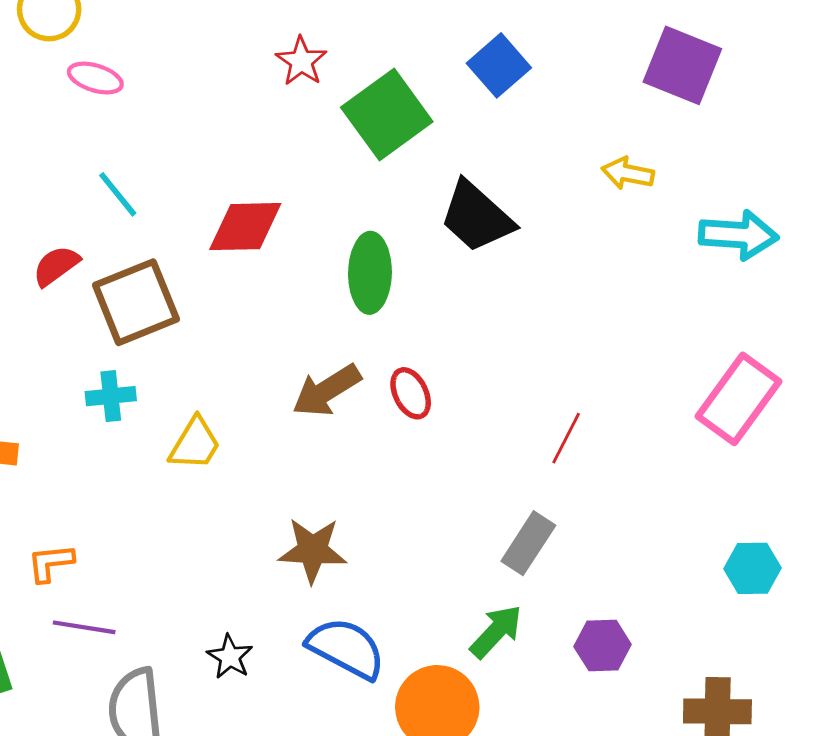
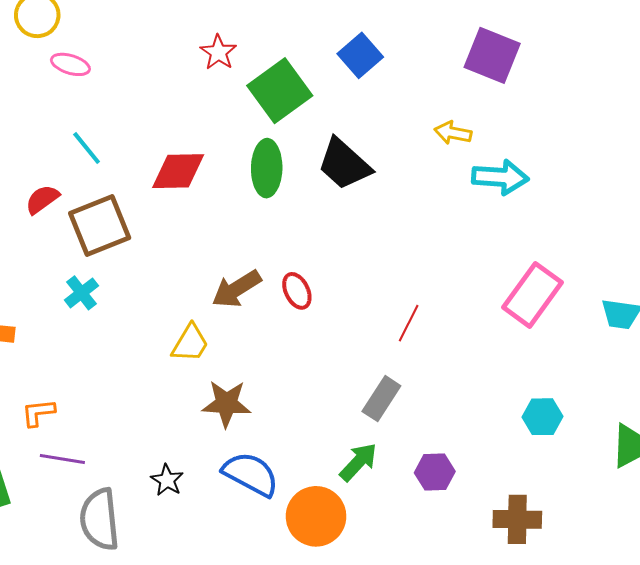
cyan arrow: (739, 235) -> (500, 177), moved
green ellipse: (370, 273) -> (267, 168), moved
cyan cross: (111, 396) -> (81, 293), turned -32
yellow trapezoid: (195, 444) -> (190, 343), moved

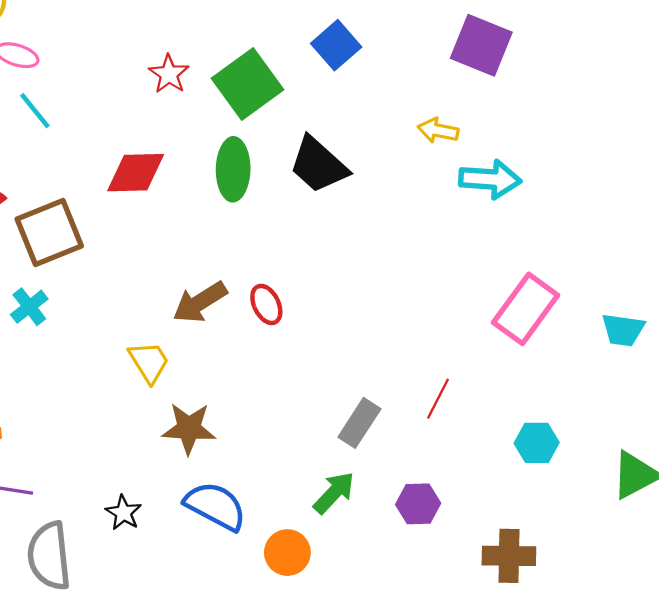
red star: (218, 52) -> (169, 74), moved
cyan line: (87, 148) -> (35, 111), moved
red line: (409, 323) -> (438, 399), moved
yellow trapezoid: (190, 343) -> (149, 362), turned -63
orange circle: (316, 516) -> (287, 553), size x0.7

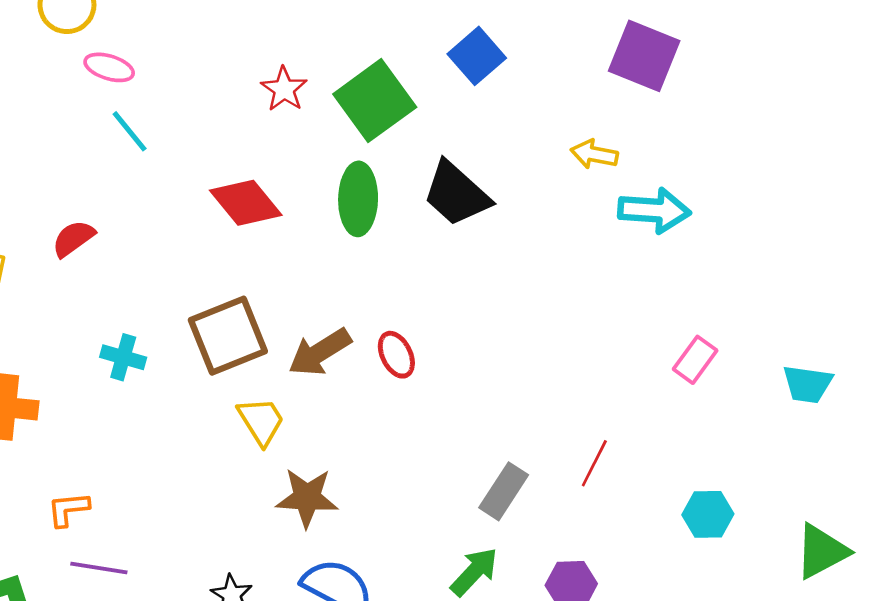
red diamond: (136, 173) -> (246, 203), turned 52
brown square: (49, 232) -> (228, 336), moved
cyan cross: (29, 307) -> (123, 357), turned -36
pink rectangle: (526, 309) -> (695, 360), size x0.6

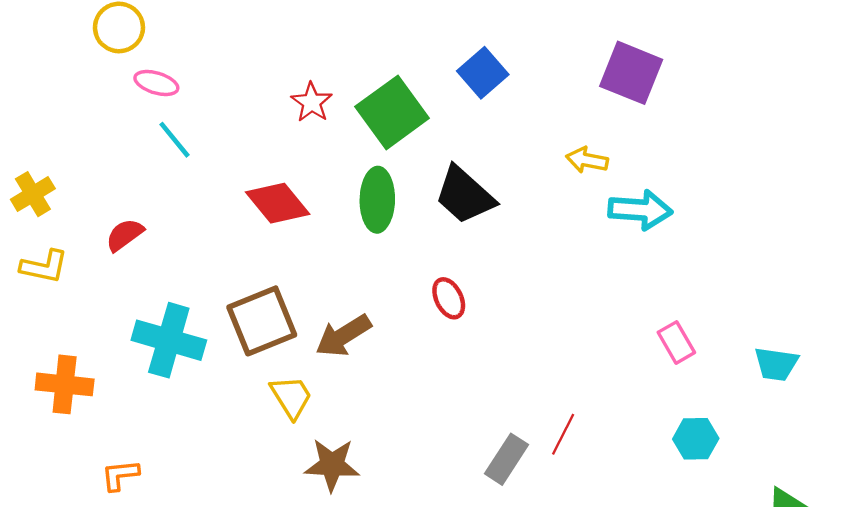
red ellipse: (396, 355) -> (449, 298), moved
cyan cross: (123, 357) -> (169, 340), size x1.8
pink rectangle: (695, 360) -> (676, 342), turned -66
red line: (594, 463) -> (563, 434), moved
cyan hexagon: (708, 514) -> (696, 439), moved

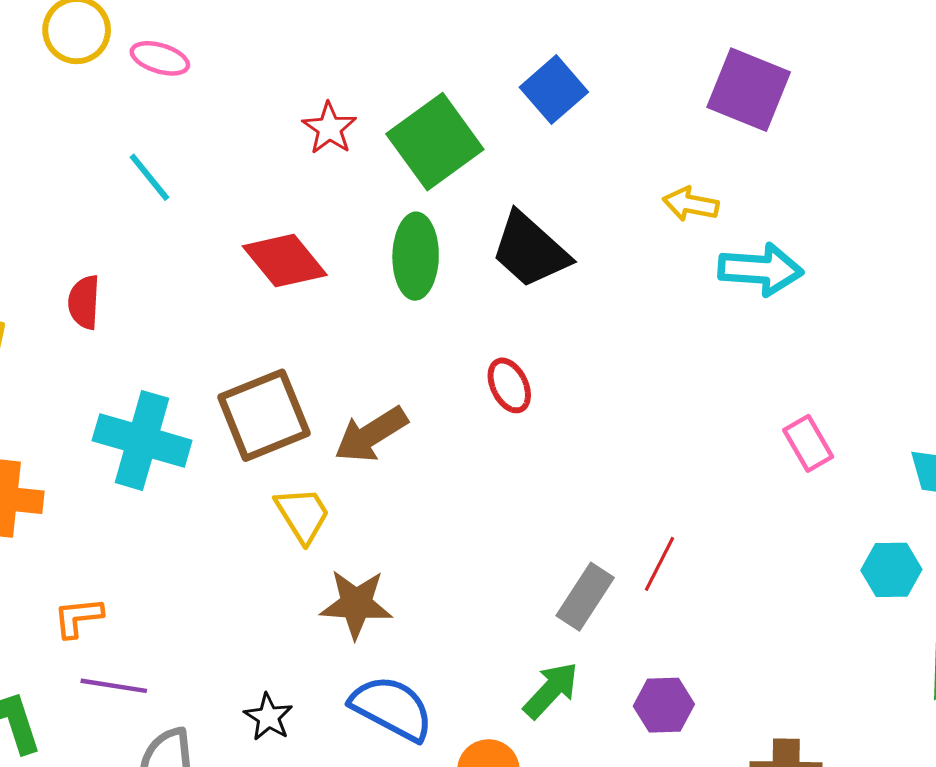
pink ellipse: (156, 83) -> (160, 58), moved
red semicircle: (125, 235) -> (84, 302), turned -51
cyan hexagon: (696, 439) -> (891, 570), moved

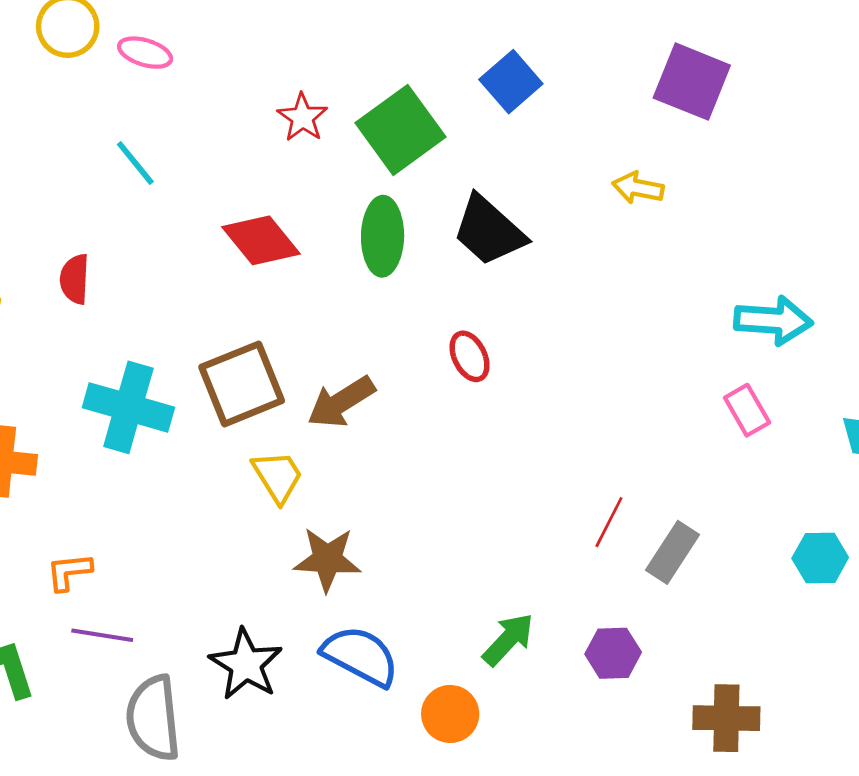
cyan arrow: (761, 269) -> (773, 320), moved
cyan hexagon: (891, 570) -> (820, 558), moved
gray rectangle: (585, 597) -> (672, 552), moved
black star: (268, 717) -> (246, 664), size x1.6

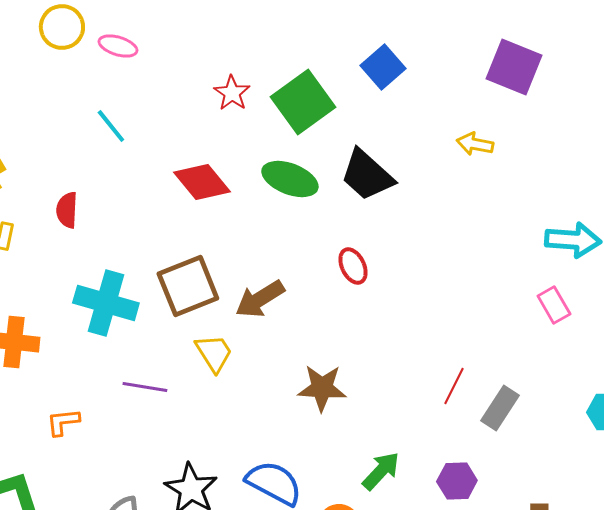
green ellipse: (383, 236) -> (290, 179), turned -70
brown star: (327, 559) -> (322, 388), moved
purple line: (102, 635) -> (145, 387), moved

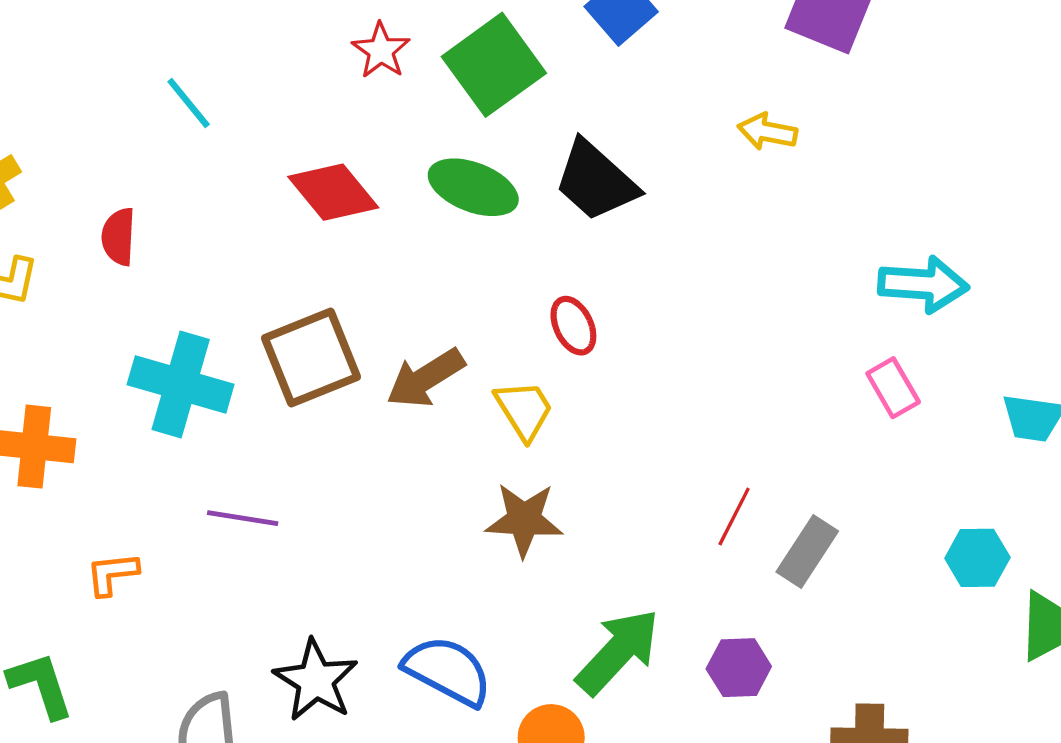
yellow trapezoid: (214, 353) -> (524, 410), moved
green arrow: (381, 471) -> (618, 652), size x1.4

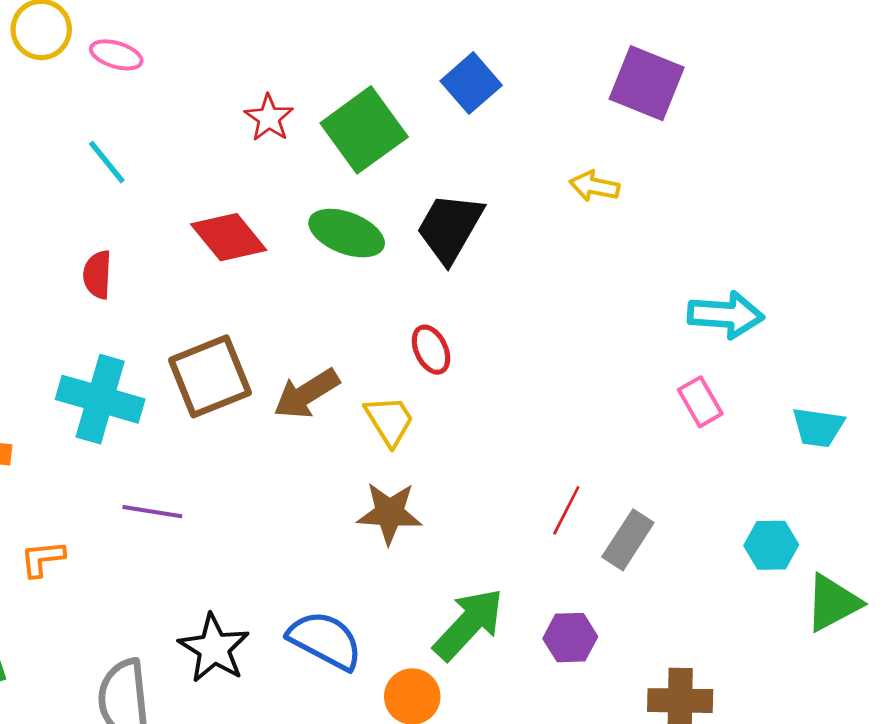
black trapezoid: (596, 181) -> (450, 228), turned 78
red semicircle: (119, 237) -> (97, 275), moved

